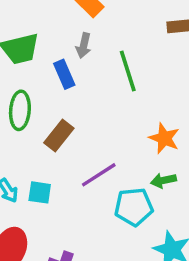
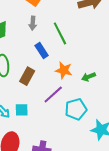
blue rectangle: (64, 74) -> (42, 50), moved
orange star: (164, 138) -> (64, 70), moved
green arrow: (164, 180) -> (89, 77), moved

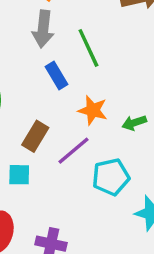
gray arrow: (33, 23) -> (43, 29), size x1.5
brown rectangle: (27, 76) -> (35, 136), moved

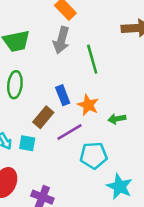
blue rectangle: (56, 76) -> (63, 95), moved

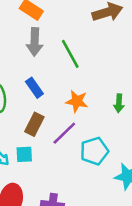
blue rectangle: (63, 95) -> (34, 88), moved
green arrow: (117, 119) -> (119, 103), moved, turned -63

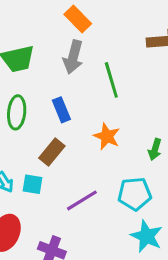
purple line: (64, 133) -> (82, 200), moved
cyan pentagon: (94, 151) -> (135, 194), moved

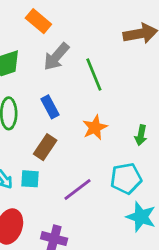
orange rectangle: (78, 19) -> (38, 21), moved
gray arrow: (73, 57) -> (56, 57), turned 32
orange star: (107, 136) -> (95, 127), turned 30

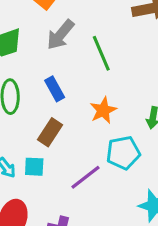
cyan pentagon: (126, 178) -> (123, 153), moved

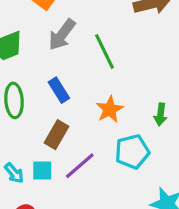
purple line: (85, 177) -> (80, 166), moved

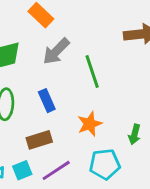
brown rectangle: (56, 135) -> (39, 140), turned 35
cyan square: (42, 171) -> (22, 170), turned -30

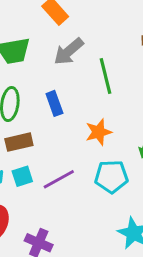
brown rectangle: (39, 140) -> (19, 142), moved

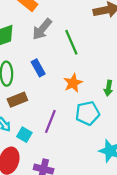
cyan square: (22, 176) -> (24, 135), moved, turned -32
purple line: (59, 179) -> (50, 121), turned -30

